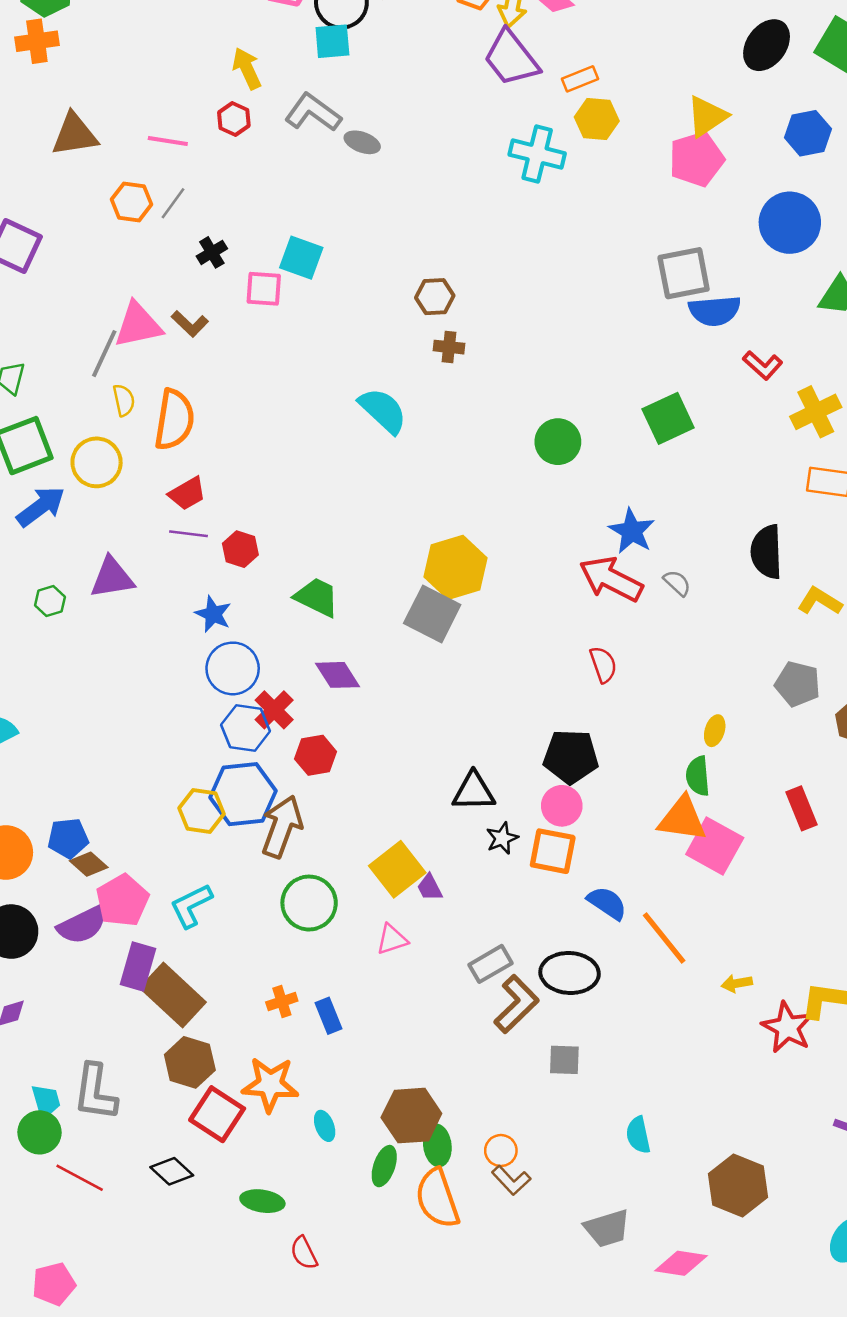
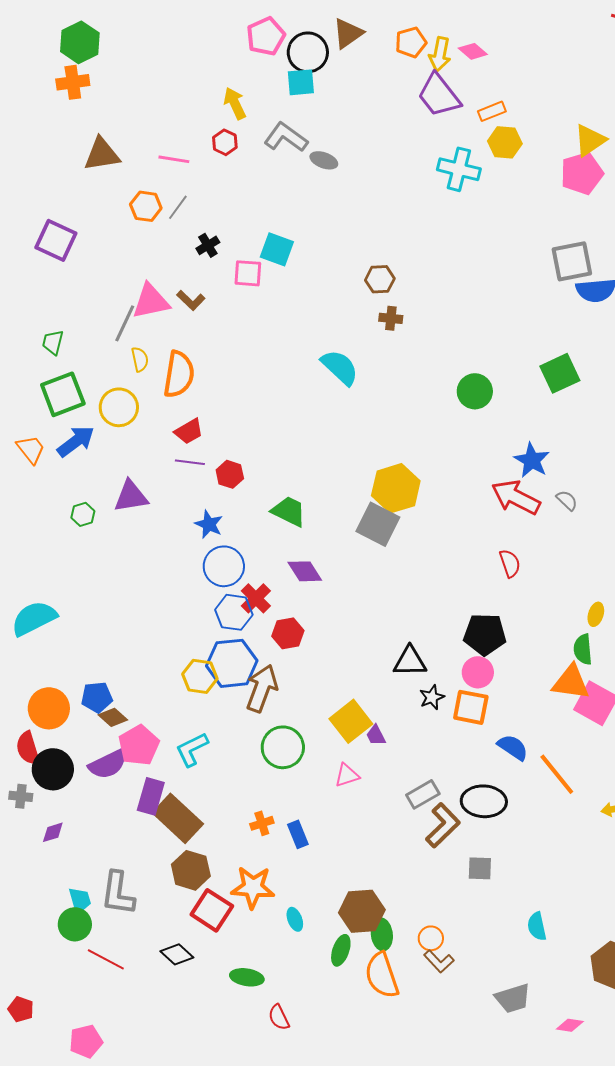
pink diamond: (681, 1263) -> (570, 1025), size x0.7

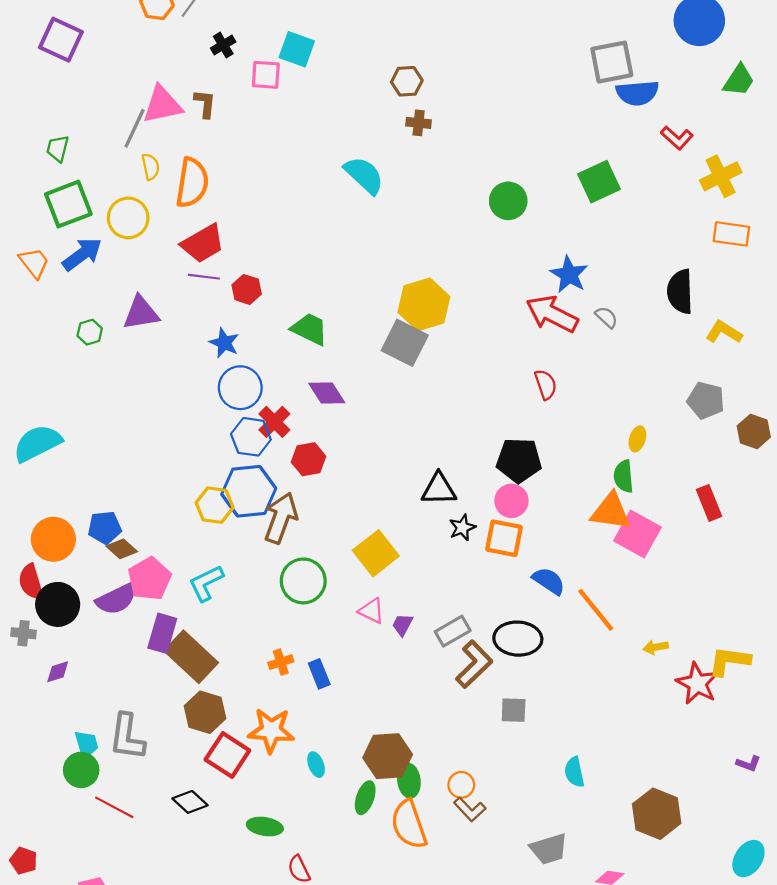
brown L-shape: (191, 300) -> (205, 104), turned -128
red trapezoid: (189, 431) -> (203, 244), size x1.4
purple trapezoid: (376, 735) -> (403, 625), moved, turned 55
pink triangle: (347, 775) -> (372, 611), turned 44

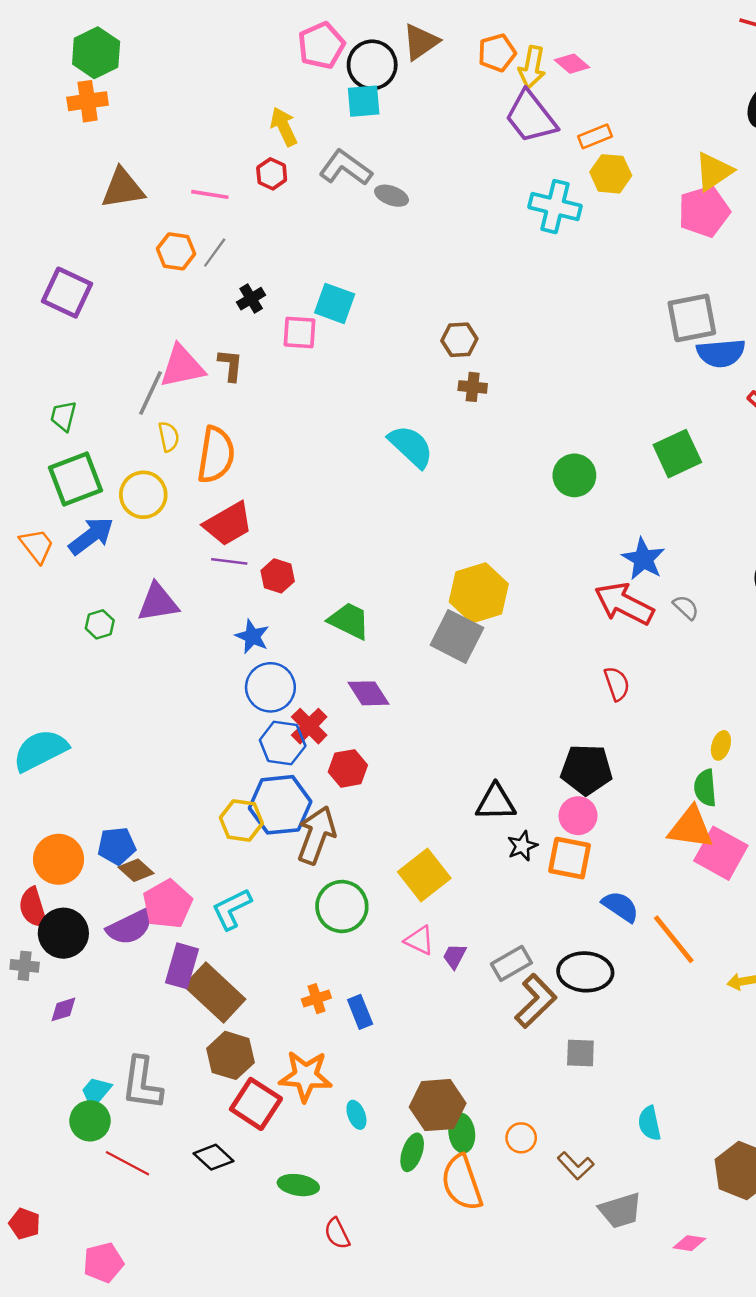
cyan trapezoid: (86, 744) -> (96, 1092), turned -124
brown L-shape: (470, 809) -> (576, 1166), moved

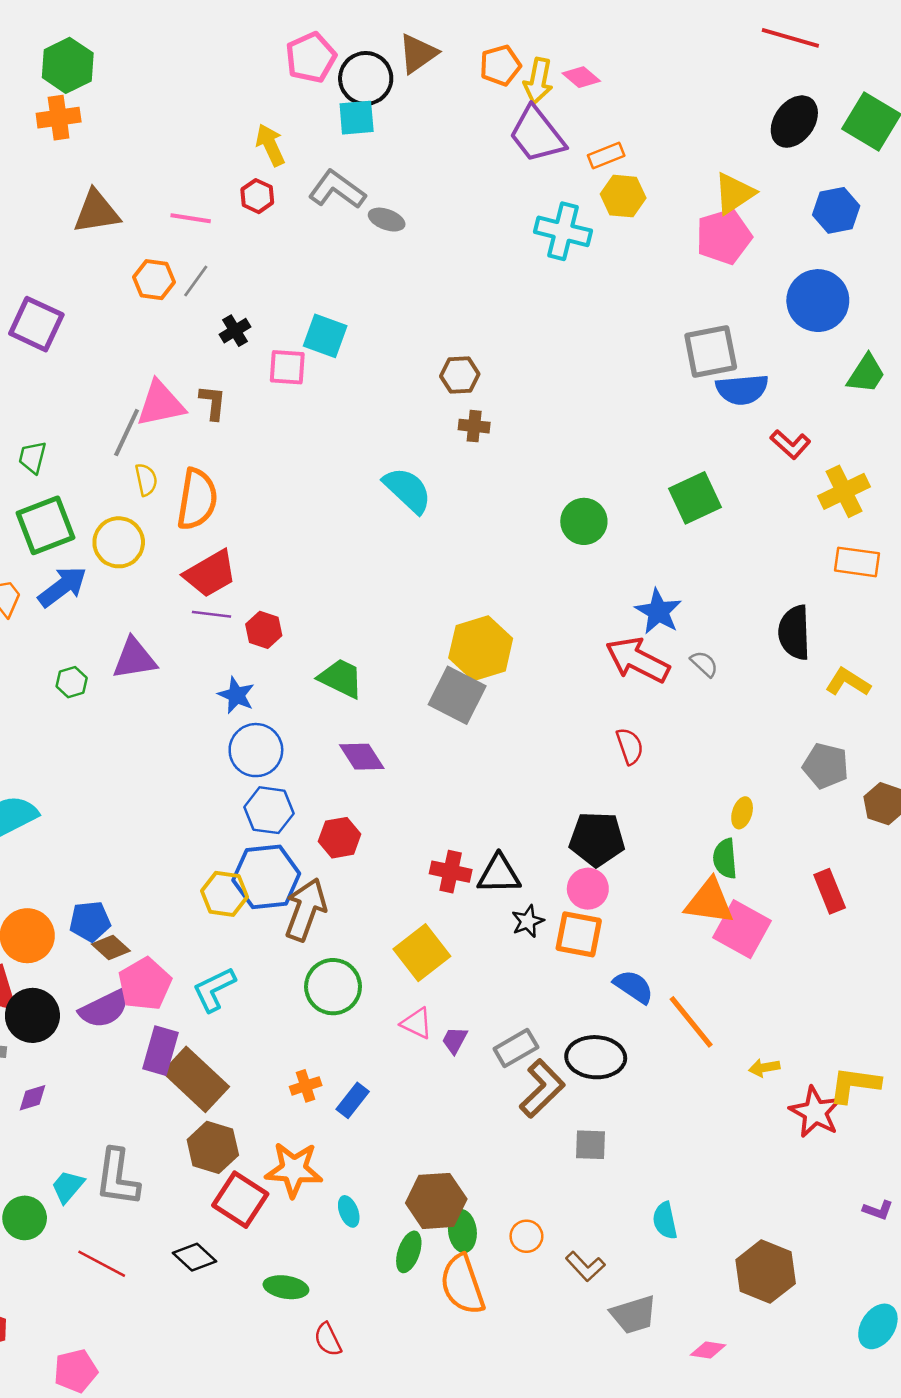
red cross: (309, 726) -> (451, 872), moved, turned -33
blue rectangle: (360, 1012) -> (353, 1100), turned 60
green circle: (90, 1121) -> (25, 1218), moved

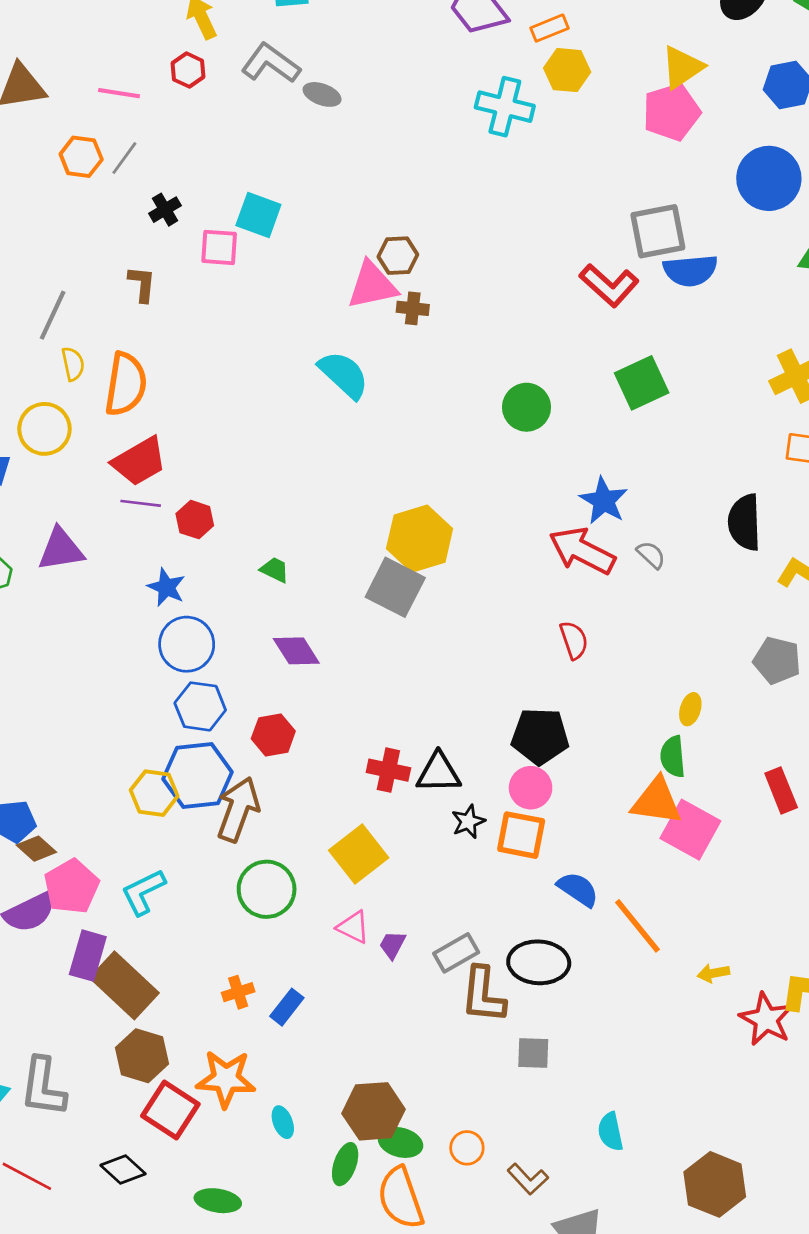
pink triangle: (161, 404) -> (372, 285), moved
red L-shape: (790, 444) -> (609, 285), moved, size x1.4
green trapezoid: (341, 678) -> (275, 570), size x0.6
brown L-shape: (542, 1089) -> (483, 995), turned 140
green ellipse: (462, 1231) -> (401, 1142), turned -69

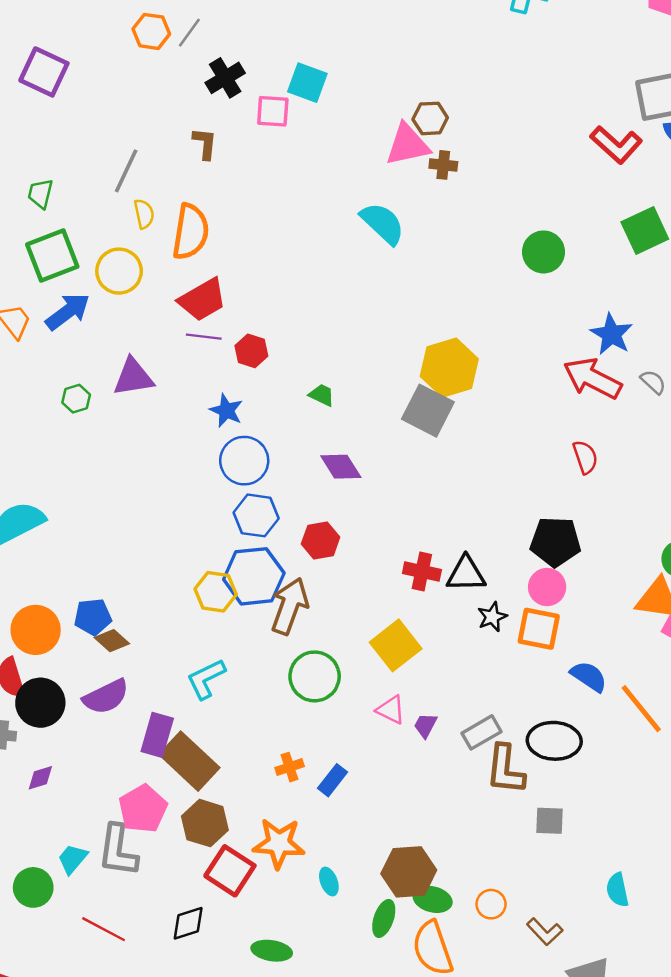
black cross: (165, 210) -> (225, 78), size x1.4
pink pentagon: (72, 887) -> (143, 809), moved
black diamond: (123, 1170) -> (188, 923), turned -60

